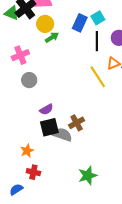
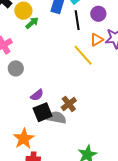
orange star: (27, 151) -> (24, 139), size x1.5

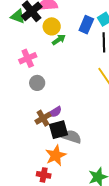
brown cross: (69, 104) -> (43, 118), moved
orange star: (24, 139) -> (56, 155), moved

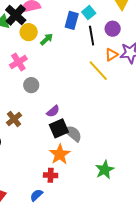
yellow circle: (52, 26) -> (29, 32), moved
brown cross: (43, 118) -> (14, 119), moved
gray semicircle: (72, 137) -> (73, 133), turned 30

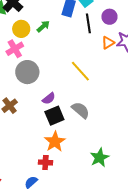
yellow circle: (29, 32) -> (21, 29), moved
yellow line: (98, 71) -> (80, 71), moved
gray circle: (31, 85) -> (27, 72), size x1.5
gray semicircle: (73, 133) -> (81, 110), moved

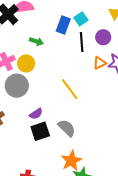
green arrow: (43, 26) -> (36, 41), turned 56
yellow circle: (21, 29) -> (26, 63), moved
orange star: (55, 142) -> (71, 161), moved

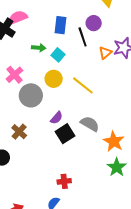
cyan square: (81, 19) -> (58, 55), moved
purple circle: (103, 37) -> (94, 23), moved
yellow circle: (26, 63) -> (54, 79), moved
orange star: (71, 161) -> (114, 141), moved

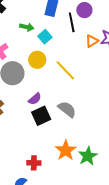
orange star: (114, 141) -> (66, 150), moved

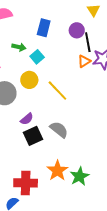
black line: (72, 22) -> (88, 42), moved
red cross: (34, 163) -> (26, 183), size x1.6

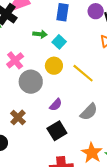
gray semicircle: (59, 130) -> (89, 112), turned 102
black square: (33, 136) -> (57, 131), moved

